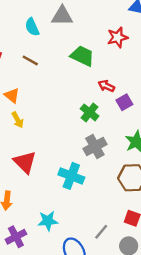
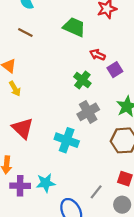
purple cross: (16, 237) -> (20, 186), moved, turned 30

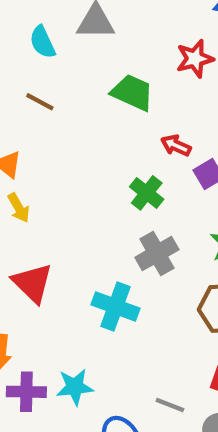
gray line: (96, 192) -> (170, 405), turned 72

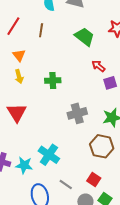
brown line: (40, 102) -> (41, 30), turned 56
green cross: (147, 193) -> (53, 80), moved, turned 35
cyan cross: (116, 306) -> (49, 155), moved

